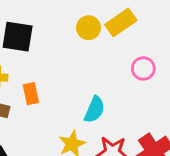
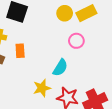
pink circle: (143, 68) -> (76, 41), moved

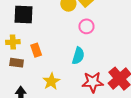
yellow star: (42, 88) -> (51, 81), moved

